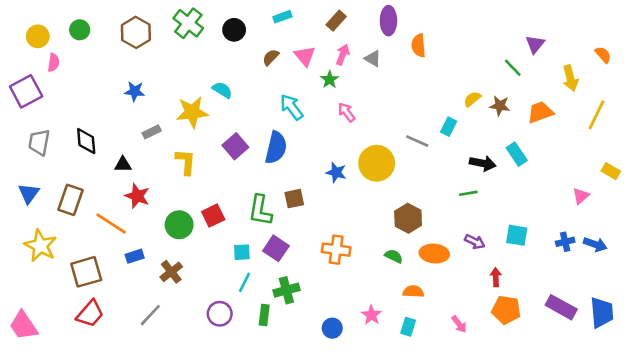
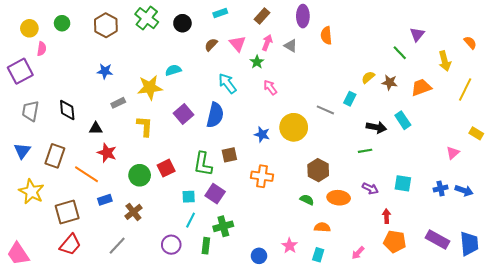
cyan semicircle: (222, 90) -> (173, 70), turned -49
orange cross: (336, 250) -> (262, 176), moved
pink arrow: (459, 324) -> (358, 253), turned 80

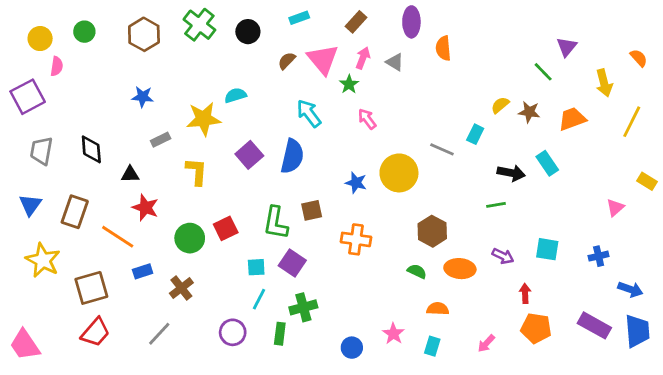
pink triangle: (238, 44) -> (323, 59), size x1.4
blue arrow: (464, 191) -> (630, 289), moved

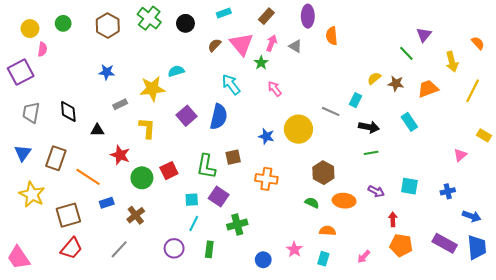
black arrow: (511, 173) -> (369, 127), moved
red star: (145, 208) -> (120, 155), moved
green cross: (303, 307) -> (237, 224), moved

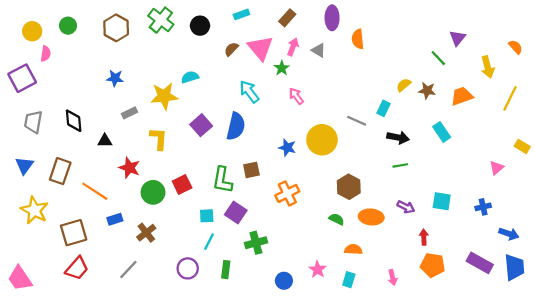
orange cross: (266, 179) -> (287, 193), turned -35
pink arrow: (364, 257) -> (392, 277), turned -56

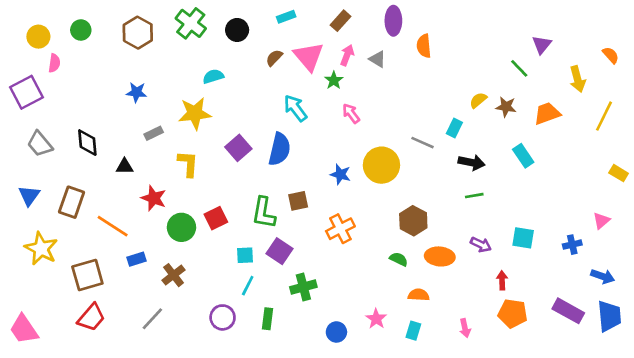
cyan semicircle: (190, 77) -> (213, 76), moved
gray trapezoid: (33, 122) -> (40, 144), turned -50
pink triangle: (497, 168) -> (601, 221), moved

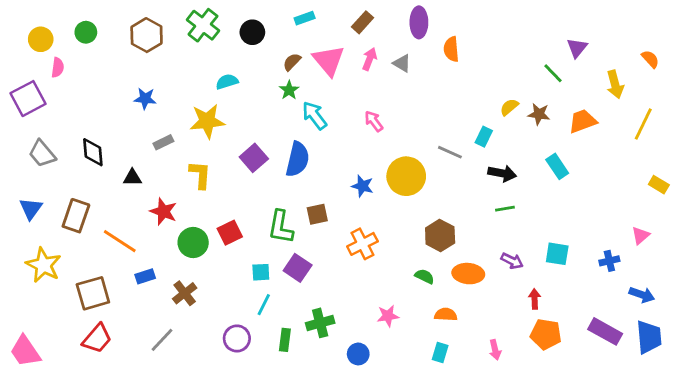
green star: (334, 80) -> (289, 90), moved
green cross: (303, 287) -> (320, 323), moved
pink star: (376, 319) -> (388, 316), moved, turned 30

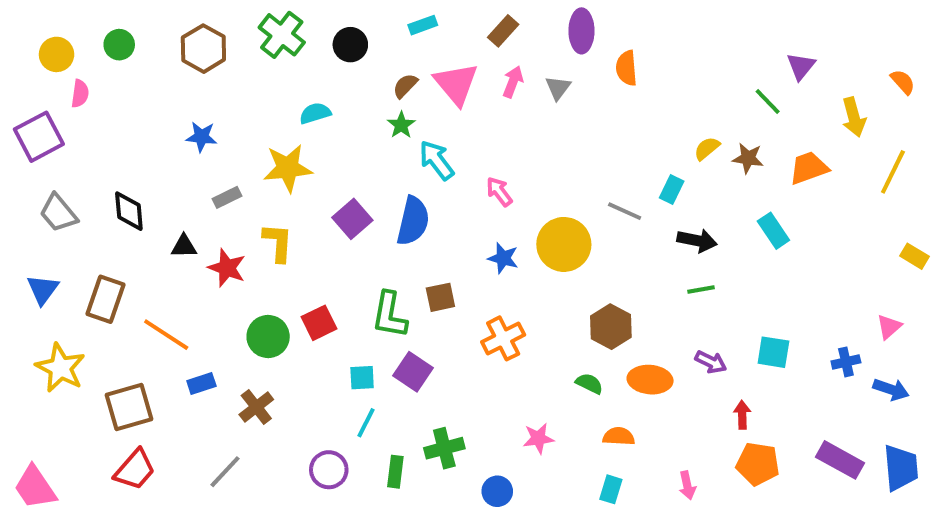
gray triangle: (402, 63) -> (558, 88), turned 36
pink arrow: (374, 121) -> (499, 192), moved
red star: (163, 211) -> (227, 268), moved
blue arrow: (642, 295) -> (891, 389), moved

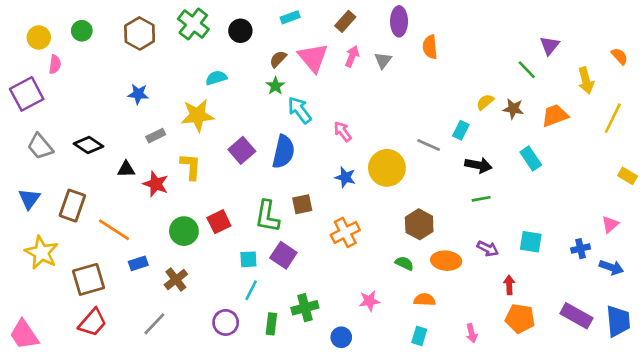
black diamond: (129, 211) -> (89, 145), turned -52

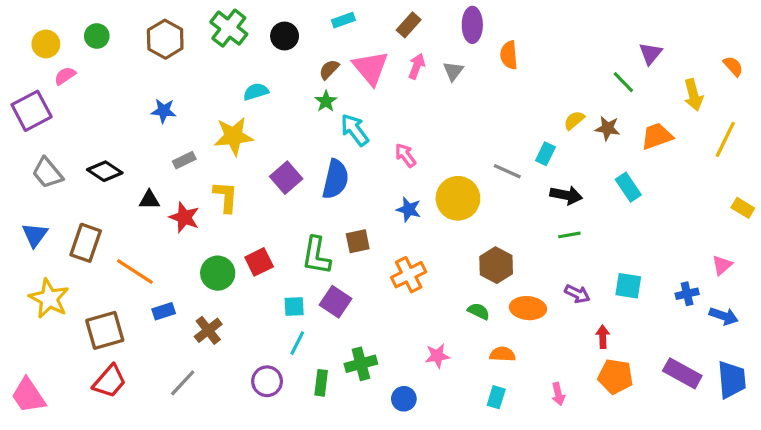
pink semicircle: (55, 64) -> (65, 76), turned -132

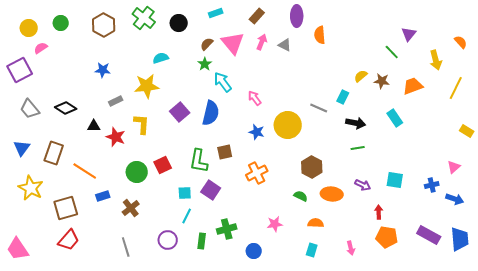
gray triangle: (453, 71) -> (285, 45), turned -40
gray line: (183, 383) -> (126, 247), moved, turned -60

